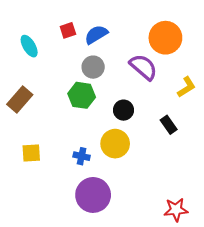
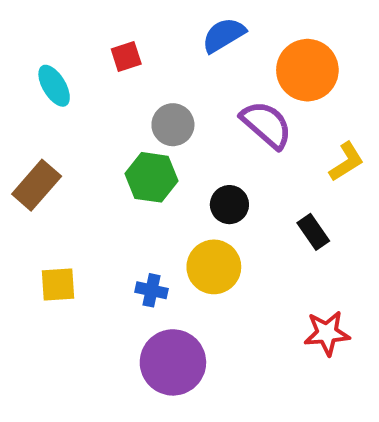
blue semicircle: (96, 35) -> (224, 35), moved
red star: (176, 210) -> (327, 333), moved

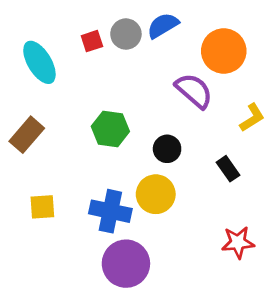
cyan ellipse: (54, 86) -> (39, 62), size x1.4
gray circle: (173, 125) -> (126, 34), moved
blue cross: (152, 290) -> (110, 211), size x1.8

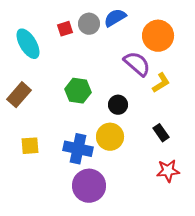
yellow L-shape: (252, 118) -> (161, 83), moved
black rectangle: (228, 169) -> (161, 133), moved

